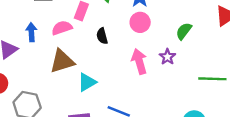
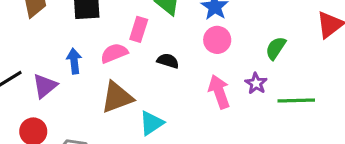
black semicircle: (102, 36) -> (168, 61), turned 126
green line: (212, 79) -> (296, 100), moved

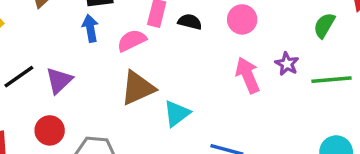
green semicircle: (276, 48) -> (324, 25), moved
blue arrow: (74, 61) -> (90, 28), moved
black semicircle: (168, 61) -> (190, 22), moved

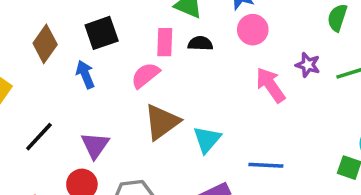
blue arrow: (90, 28) -> (85, 74), moved
purple triangle: (59, 80) -> (95, 145), moved

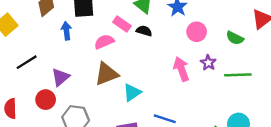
green semicircle: (337, 18) -> (235, 38), turned -96
pink circle: (253, 30) -> (197, 32), moved
pink rectangle: (165, 42) -> (122, 24), turned -72

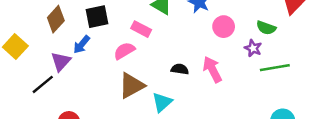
blue arrow: (66, 31) -> (82, 45), turned -126
black semicircle: (144, 31) -> (180, 69), moved
purple star: (208, 63) -> (253, 48), moved
purple triangle: (60, 77) -> (61, 61), moved

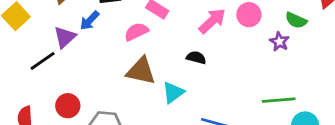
green line: (275, 68) -> (279, 100), moved
pink arrow: (212, 69) -> (212, 21), moved, turned 70
brown triangle: (132, 86) -> (141, 71), turned 36

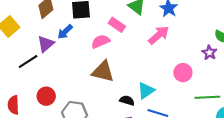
pink circle: (249, 15) -> (183, 73), moved
black semicircle: (196, 58) -> (127, 100), moved
cyan triangle: (173, 92) -> (146, 90), moved

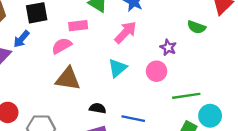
pink rectangle: (117, 25) -> (78, 26), turned -35
purple star: (209, 53) -> (168, 47), moved
cyan triangle: (146, 90) -> (117, 68), moved

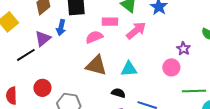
pink arrow: (125, 32) -> (136, 30), moved
blue arrow: (21, 39) -> (61, 27), turned -35
cyan triangle: (117, 68) -> (129, 69), moved, turned 30

